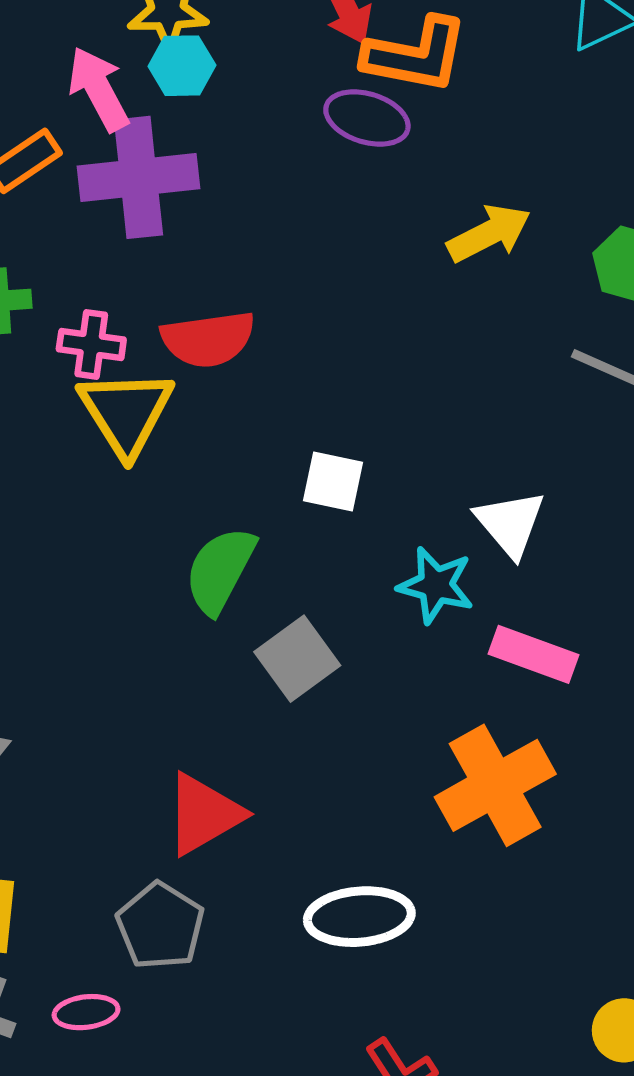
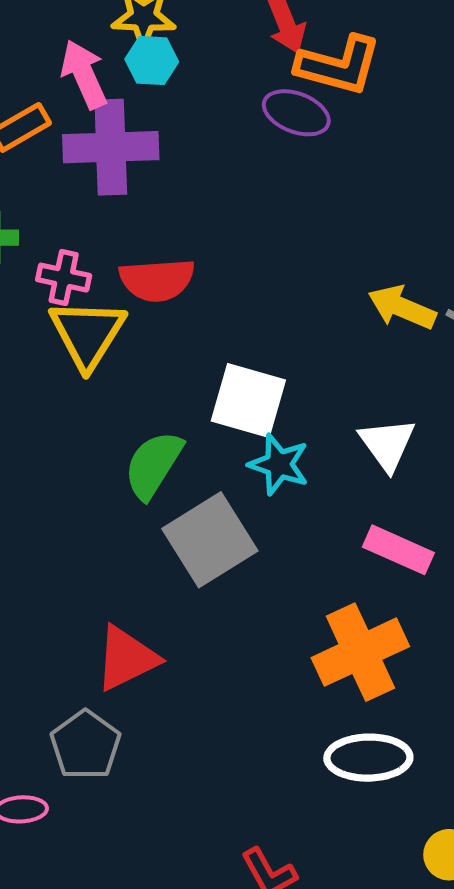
yellow arrow: (489, 233) -> (402, 307), moved, turned -134
white square: (333, 481) -> (248, 401), size x1.5
cyan star: (436, 585) -> (279, 464), moved
gray square: (297, 659) -> (210, 540), size x1.4
white ellipse: (359, 917) -> (368, 758), moved

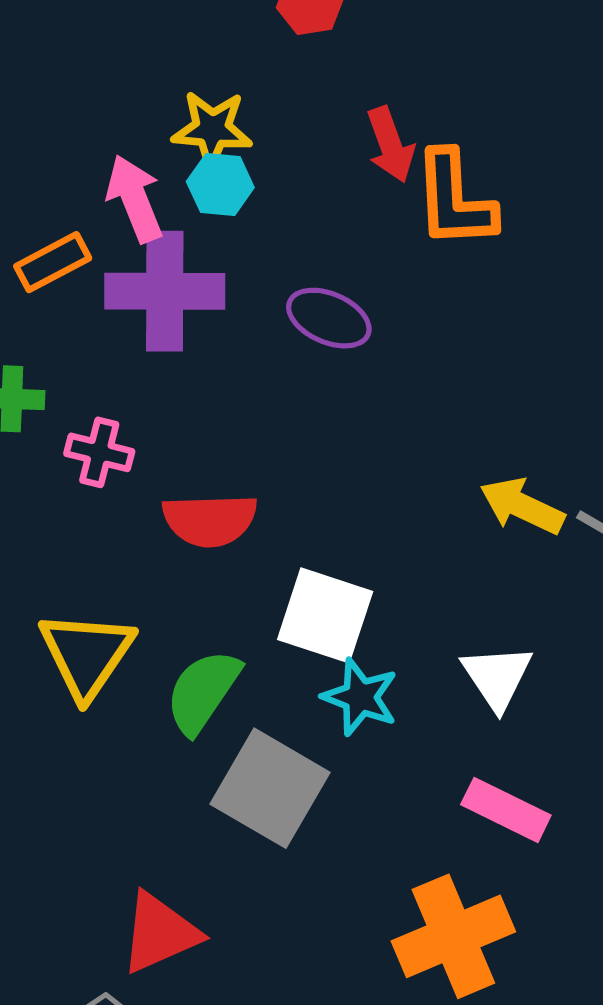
orange L-shape: (339, 65) -> (454, 200), turned 70
purple ellipse: (296, 113) -> (329, 318), moved
red semicircle: (157, 280) -> (210, 520), moved
yellow triangle: (87, 334) -> (86, 654), moved
gray square: (210, 540) -> (270, 788), turned -30

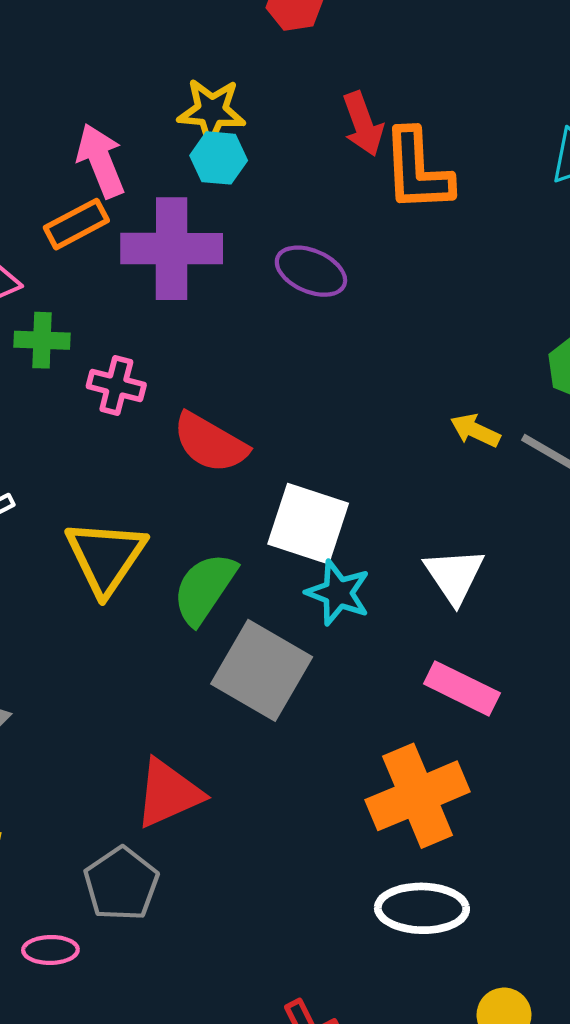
pink arrow: (135, 199) -> (101, 161), moved
yellow arrow: (522, 506) -> (475, 430), size x0.7
red semicircle: (210, 520) -> (210, 443), turned 32

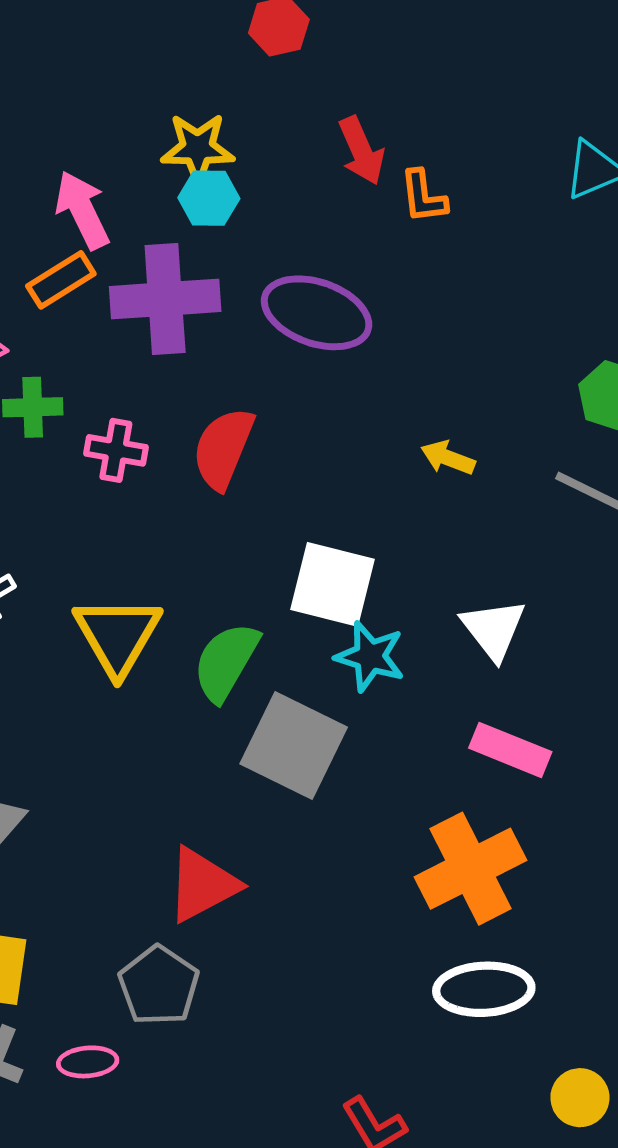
orange L-shape: (417, 170) -> (423, 197), size x0.6
purple ellipse: (311, 271) -> (317, 313), size x1.4
yellow arrow: (475, 430) -> (448, 458), moved
red semicircle: (210, 443) -> (223, 448), moved, turned 86

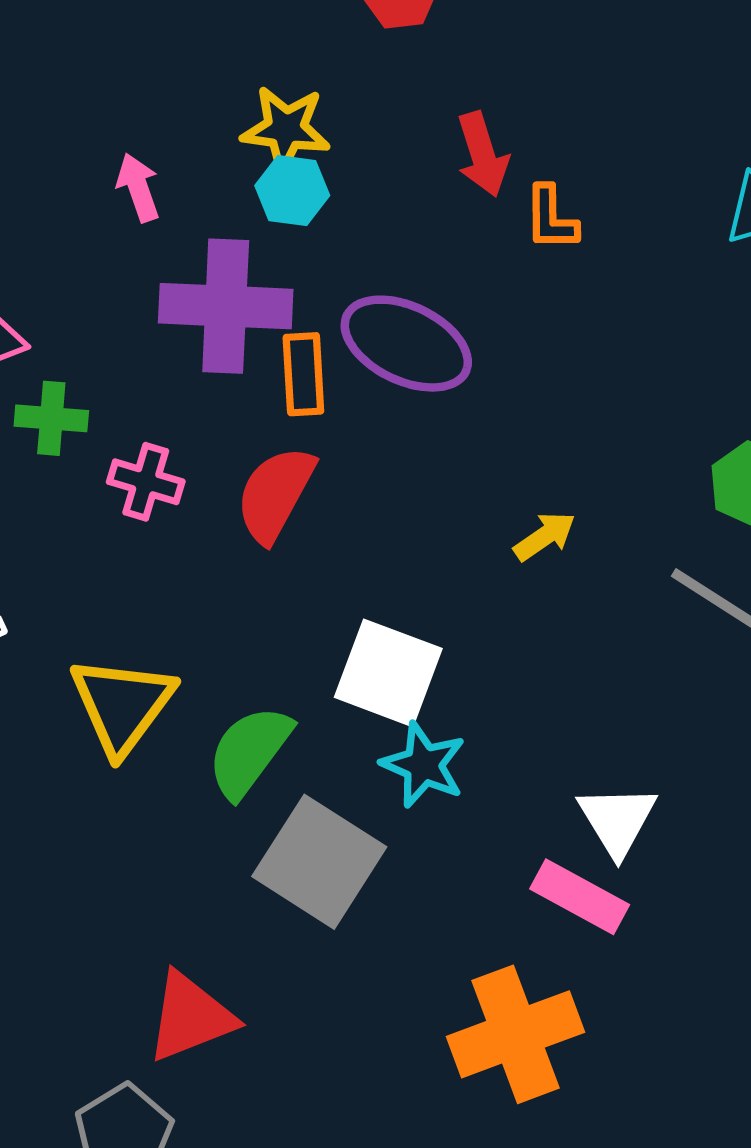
pink arrow: (82, 210) -> (138, 187), size x0.7
orange rectangle: (61, 280) -> (303, 374), moved, turned -68
yellow arrow: (448, 458) -> (545, 536), turned 118
white triangle: (493, 629) -> (617, 820), moved

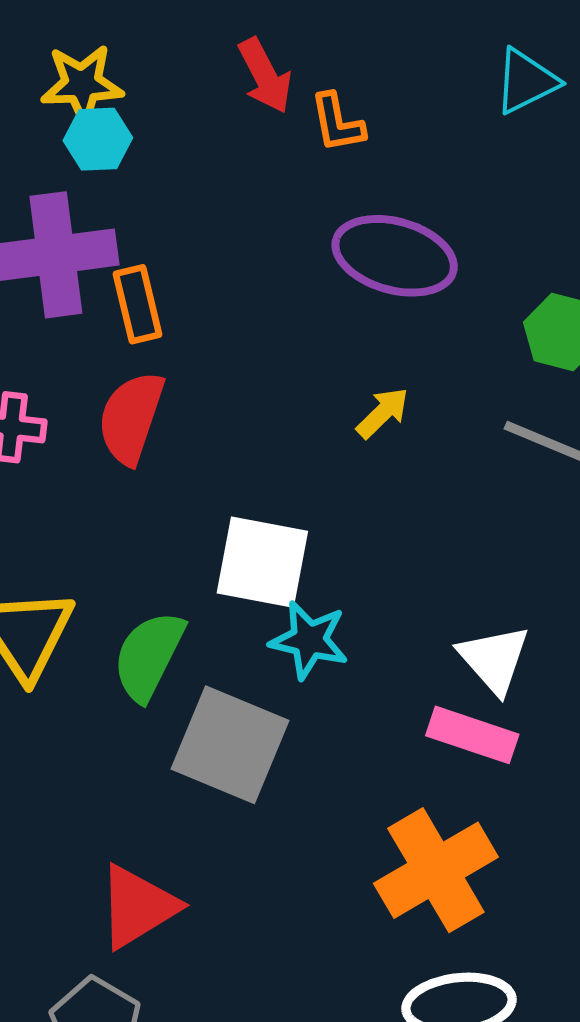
purple ellipse: (406, 344) -> (395, 256), moved

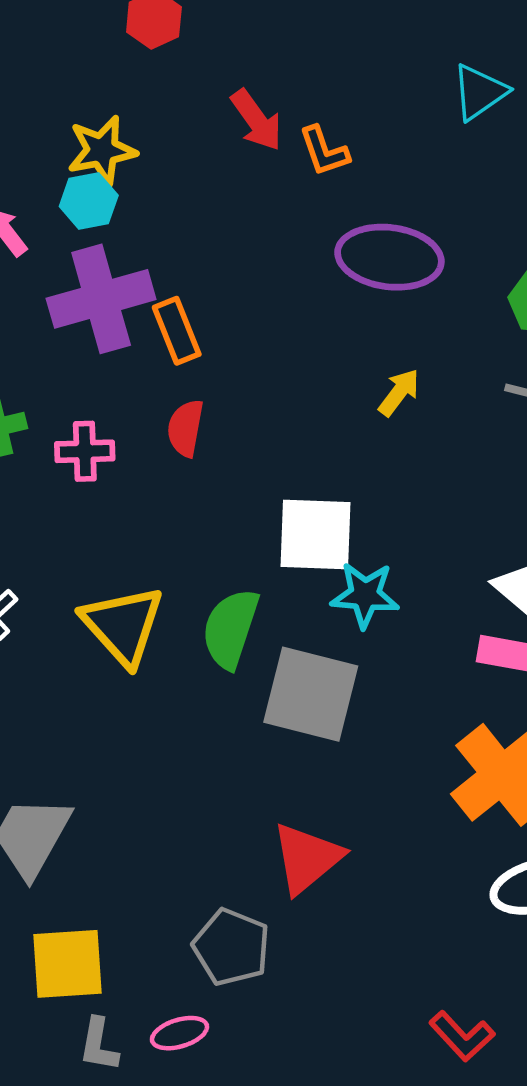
cyan hexagon: (98, 139) -> (89, 201), moved
red semicircle: (131, 418) -> (185, 428), size x0.7
red triangle: (138, 907) -> (307, 858), moved

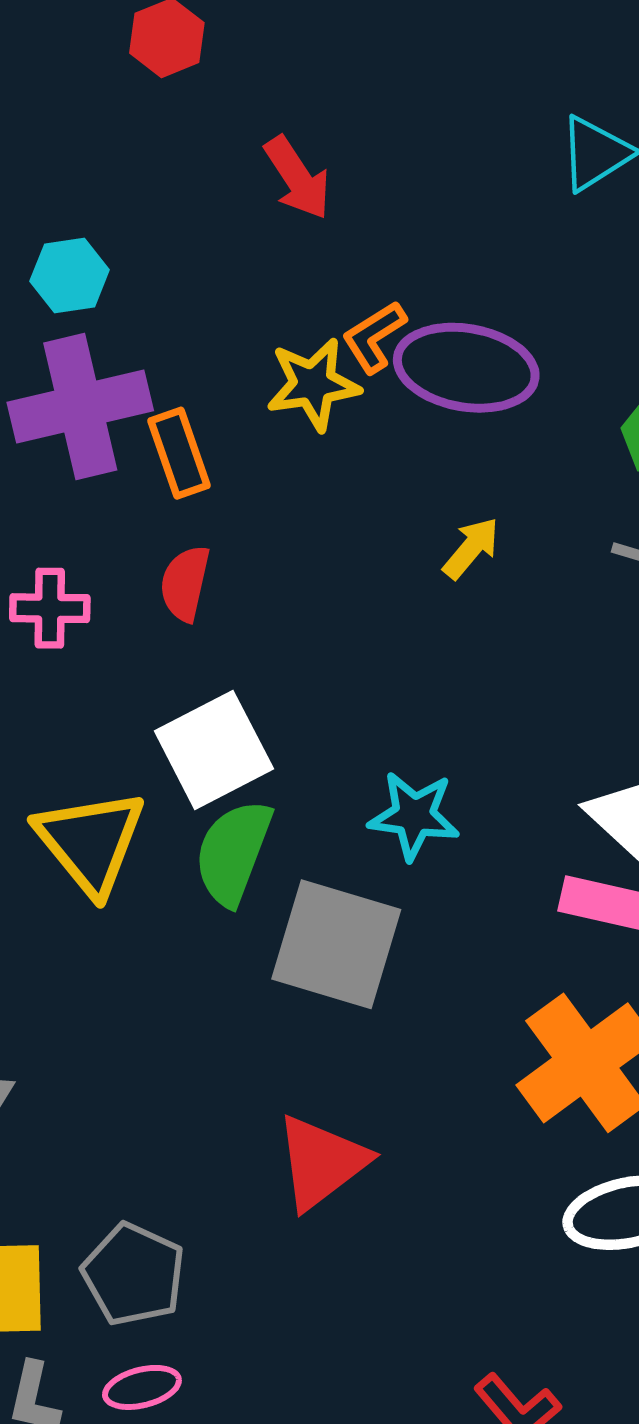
yellow star: (102, 150) -> (313, 384), moved
orange L-shape: (324, 151) -> (374, 337), moved, turned 74
white square: (315, 535) -> (214, 750), moved, turned -32
gray pentagon: (231, 947) -> (134, 1274), moved

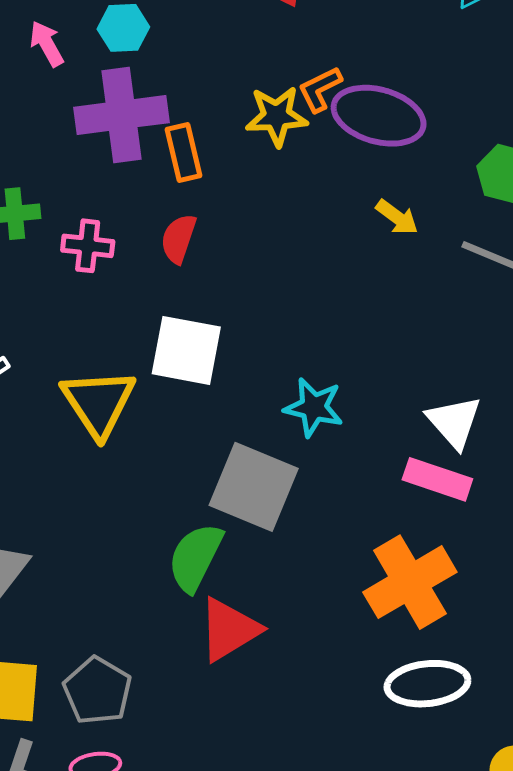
yellow arrow: (471, 548) -> (397, 217), moved, turned 81
white square: (214, 750) -> (186, 350), turned 32
green semicircle: (233, 852) -> (195, 557), moved

